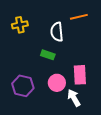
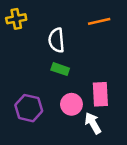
yellow cross: (20, 25) -> (16, 19), moved
white semicircle: (57, 32) -> (56, 40), moved

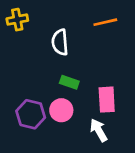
green rectangle: (60, 69) -> (69, 82), moved
pink circle: (71, 104) -> (61, 110), moved

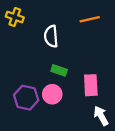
yellow cross: (17, 20) -> (15, 17), turned 30
white arrow: (99, 130) -> (101, 116), moved

